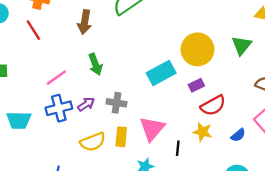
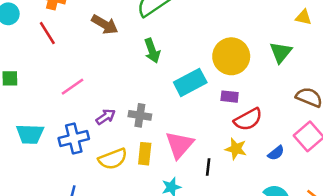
brown arrow: (85, 22) -> (105, 25), turned -70
green arrow: (95, 64) -> (152, 51), moved
purple rectangle: (196, 85) -> (230, 97), turned 32
blue cross: (59, 108) -> (74, 138), moved

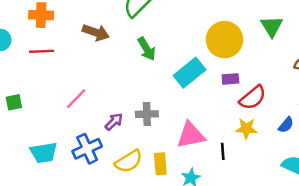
red line: (47, 33) -> (42, 51), turned -50
pink triangle: (179, 145) -> (191, 135), turned 48
yellow rectangle: (145, 154) -> (160, 164), moved

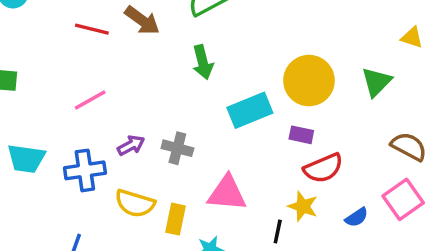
red line: (42, 51) -> (92, 29), moved
black line: (223, 151) -> (278, 232), moved
yellow semicircle: (129, 161) -> (135, 203), turned 32

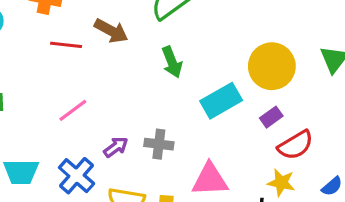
purple rectangle: (301, 135) -> (271, 117), turned -40
blue cross: (85, 170) -> (77, 176), turned -33

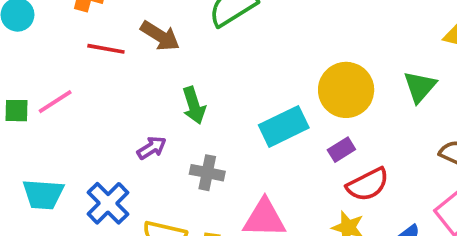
green arrow: (172, 62) -> (194, 105), moved
pink line: (73, 110) -> (55, 102), moved
purple arrow: (116, 147) -> (152, 148), moved

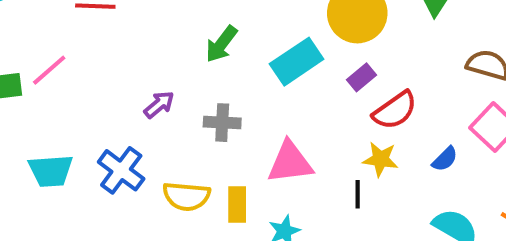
green arrow: (194, 105) -> (221, 44), moved, turned 63

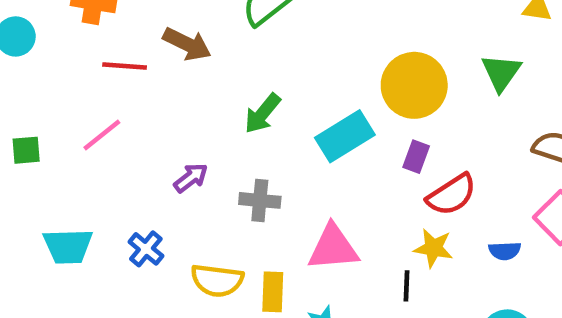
pink line: (49, 70) -> (102, 135), moved
purple rectangle: (362, 77) -> (416, 157), turned -32
blue semicircle: (445, 159) -> (505, 251), turned 40
blue cross: (121, 170) -> (146, 249), size x0.7

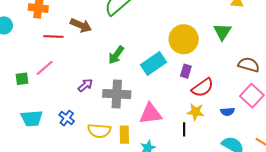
green square: (26, 150) -> (22, 79), moved
gray cross: (260, 200) -> (117, 94), size x1.5

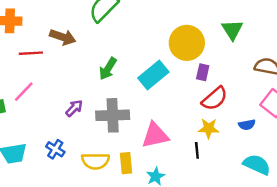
purple rectangle: (186, 71) -> (203, 72), moved

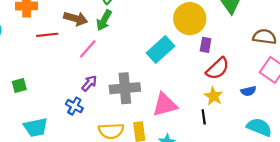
green arrow: (108, 69) -> (104, 20), moved
pink line: (24, 92) -> (88, 49), moved
yellow star: (209, 128) -> (213, 96), turned 30
blue cross: (55, 149) -> (74, 106), moved

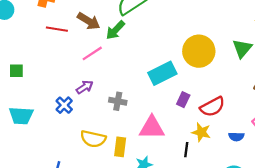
purple rectangle: (206, 45) -> (183, 100), moved
gray cross: (125, 88) -> (118, 101), size x0.6
yellow star: (213, 96) -> (201, 132), turned -30

